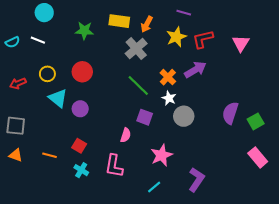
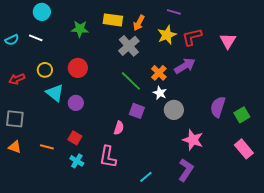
pink star: (162, 155) -> (193, 140), moved, turned -30

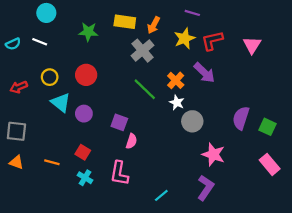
purple arrow: (185, 66) -> (204, 73), turned 75
purple square: (137, 111) -> (119, 122), moved
green square: (242, 115) -> (267, 127), turned -35

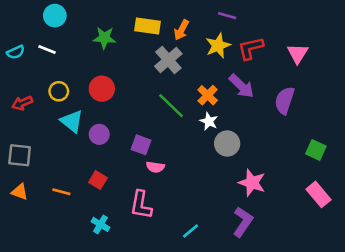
purple semicircle: (241, 118) -> (285, 100), moved
pink semicircle: (131, 141) -> (155, 167), turned 80
cyan cross: (85, 178) -> (101, 224), moved

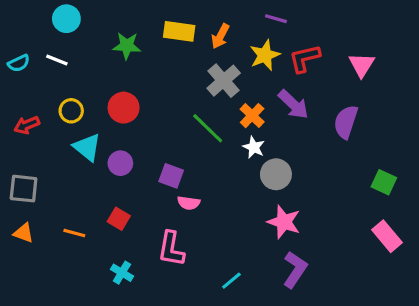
gray cross: (168, 60) -> (224, 81), moved
pink star: (252, 183) -> (284, 222), moved

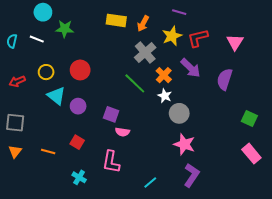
green star: (127, 46) -> (65, 29), moved
cyan semicircle: (19, 63) -> (12, 41), turned 128
orange triangle: (24, 233) -> (15, 152), turned 48

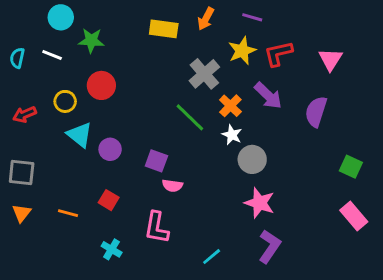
orange arrow: (143, 24) -> (206, 19), moved
red circle: (80, 70) -> (101, 85), moved

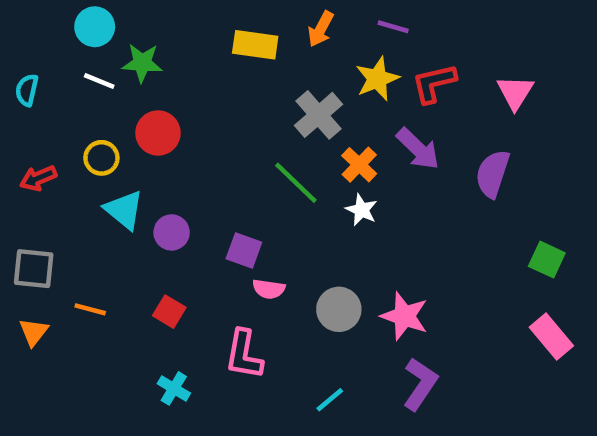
white line: (52, 55) -> (99, 81), moved
gray circle: (252, 159) -> (339, 309), moved
orange line: (68, 213) -> (90, 309), moved

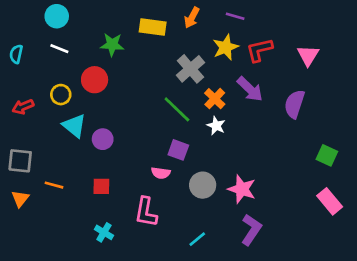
green star: (142, 63) -> (112, 45), moved
purple square: (244, 251) -> (178, 150), moved
red square: (169, 312) -> (101, 186), turned -30

